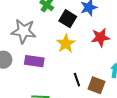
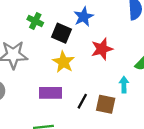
purple rectangle: (34, 61) -> (50, 93), moved
black line: (77, 80) -> (82, 101), turned 56

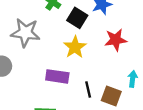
black line: (82, 101) -> (88, 89), turned -49

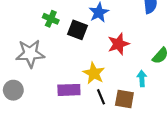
yellow star: (75, 47) -> (94, 73), moved

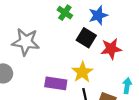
green cross: (51, 19) -> (65, 13), moved
black square: (77, 30) -> (86, 38), moved

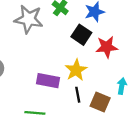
gray star: (26, 42) -> (29, 19), moved

